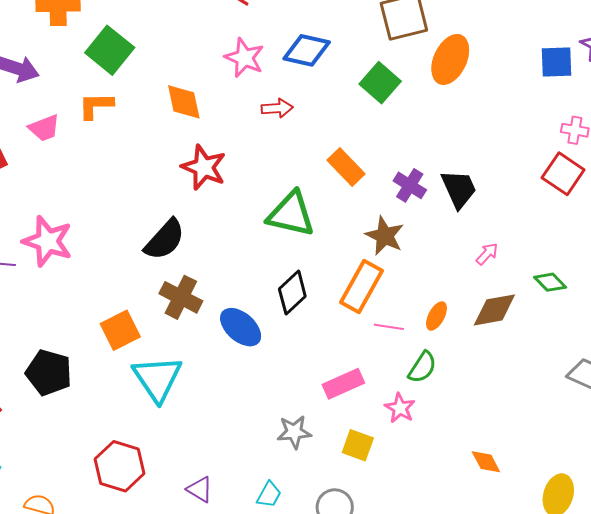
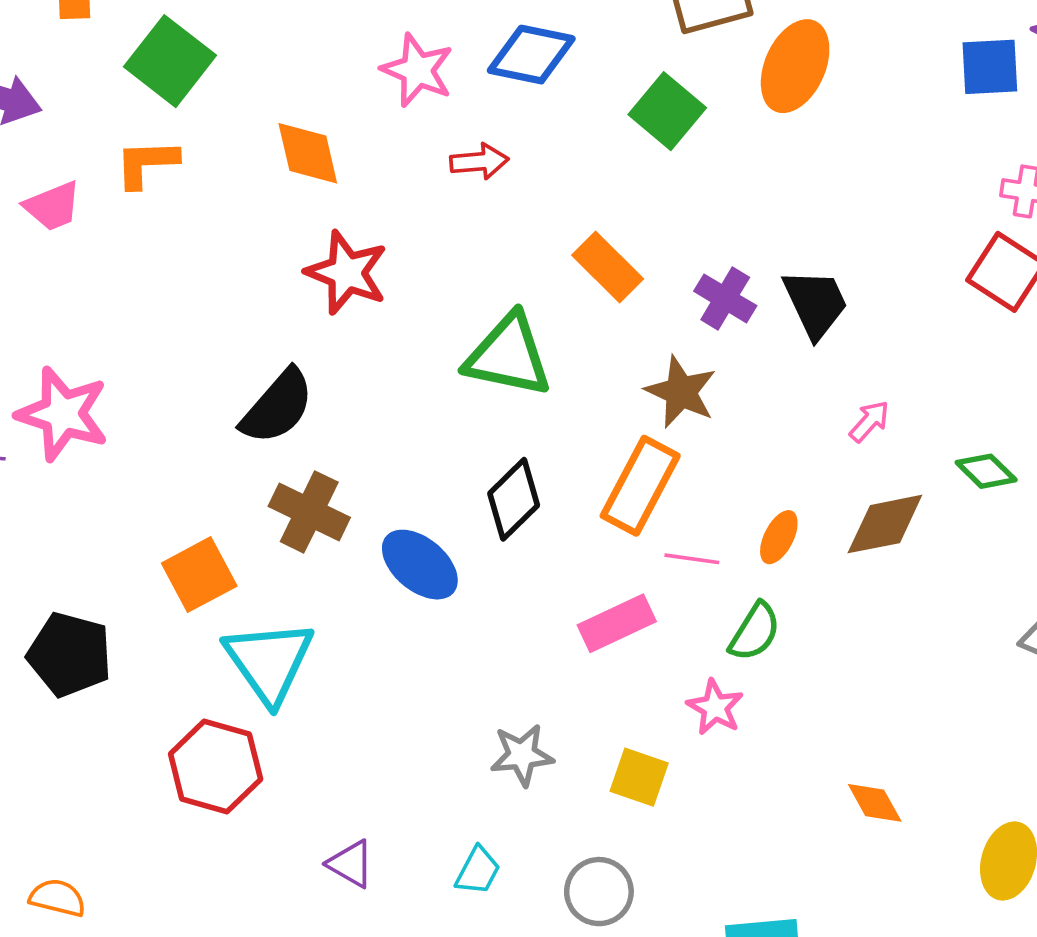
pink rectangle: (343, 384) -> (617, 623), moved
red hexagon: (120, 466) -> (216, 767), moved

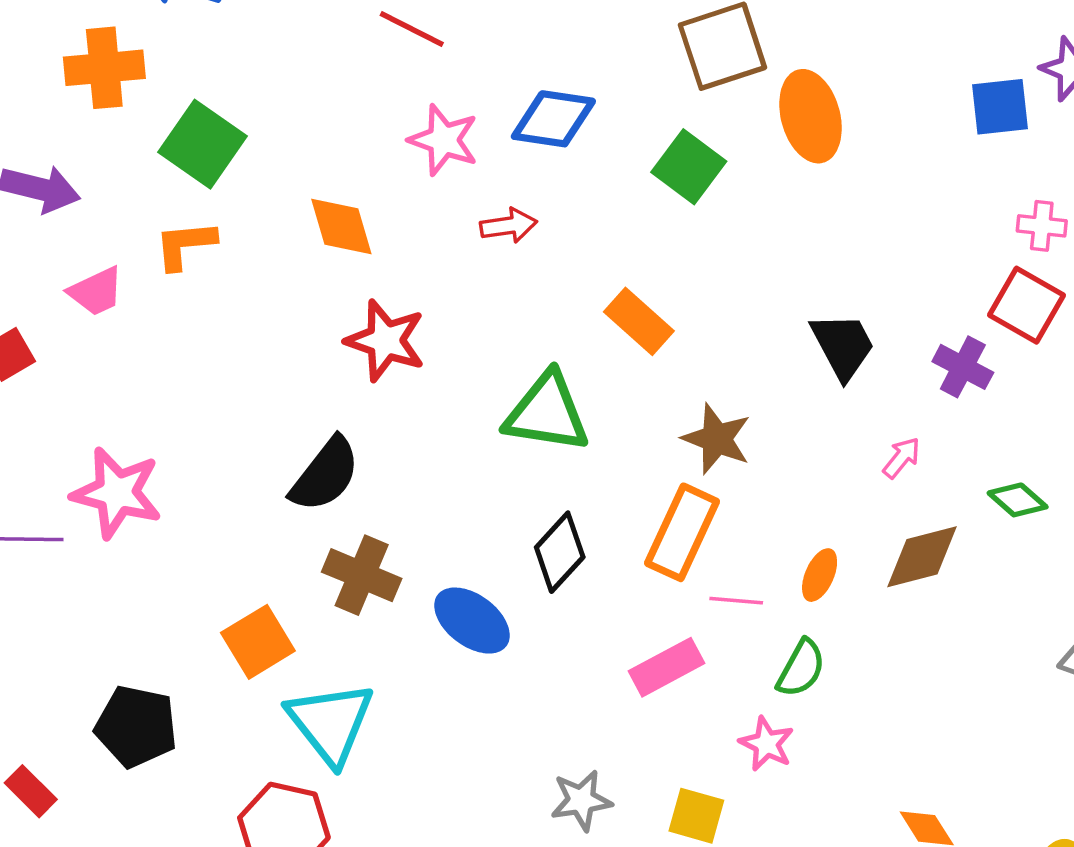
orange ellipse: (795, 66) -> (811, 116), turned -36
purple cross: (725, 298) -> (963, 367), moved

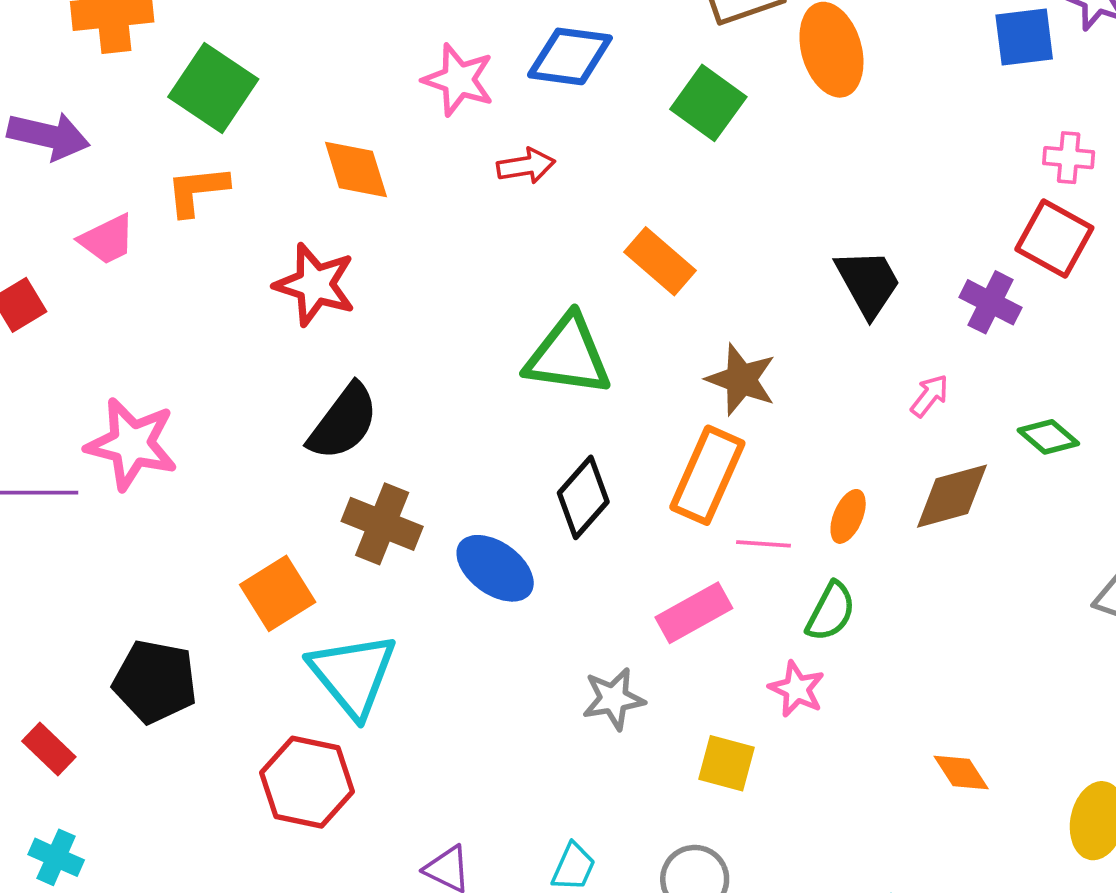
red star: (385, 341) -> (315, 285), moved
gray star: (581, 800) -> (613, 699), moved

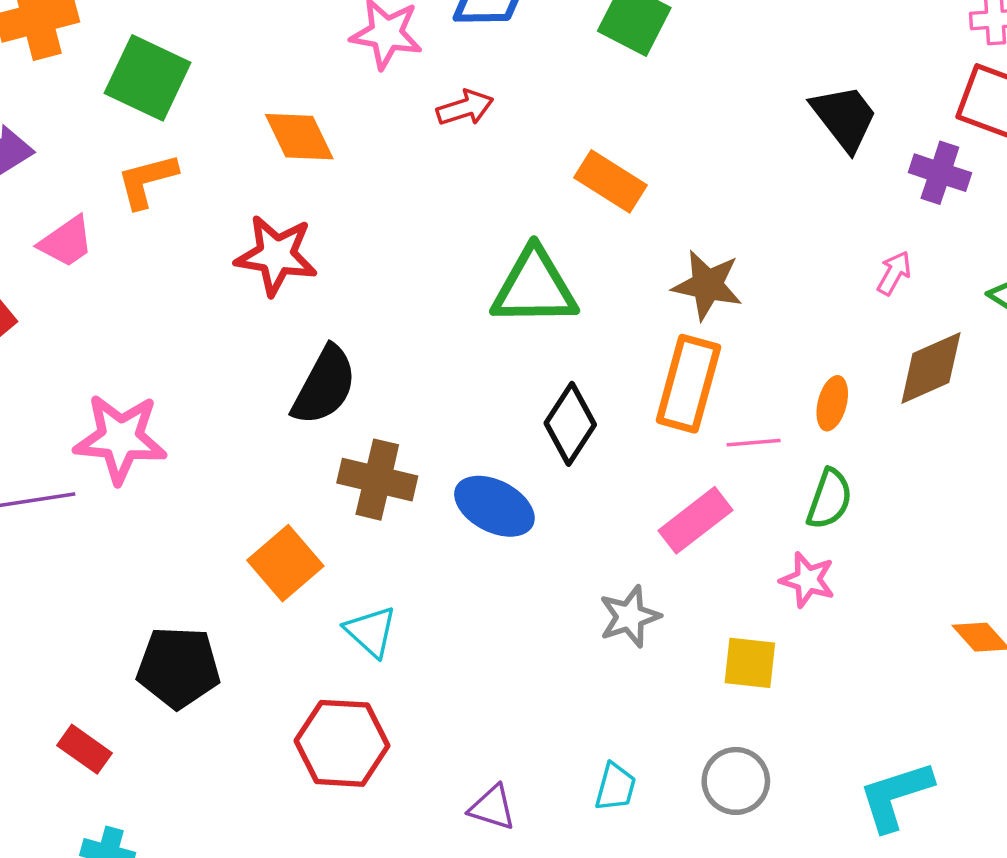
black trapezoid: (868, 283) -> (844, 118), moved
cyan triangle: (353, 675) -> (371, 631), size x0.6

